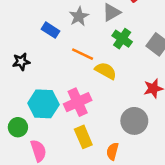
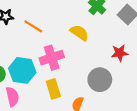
orange line: (83, 54) -> (33, 26), moved
cyan hexagon: (43, 104) -> (22, 70), moved

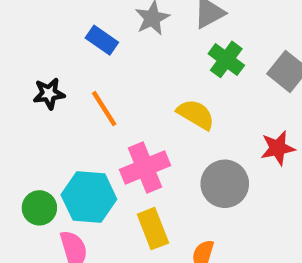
orange line: (33, 26) -> (104, 109), turned 30
gray circle: (100, 80) -> (225, 184), moved

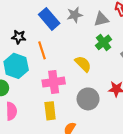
blue rectangle: (102, 40) -> (49, 19), size x1.5
cyan hexagon: (89, 197) -> (16, 66), moved

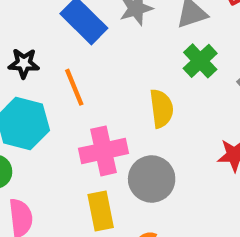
yellow semicircle: (83, 64) -> (161, 108), turned 42
gray circle: (88, 99) -> (152, 179), moved

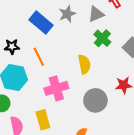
gray circle: (152, 179) -> (95, 100), moved
yellow rectangle: (101, 211) -> (43, 120), moved

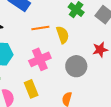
orange line: (39, 57) -> (40, 28), moved, turned -66

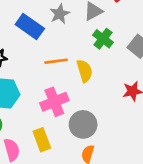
gray circle: (76, 66) -> (83, 124), moved

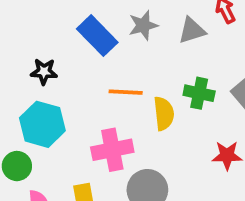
green cross: (103, 39) -> (199, 93), moved, turned -36

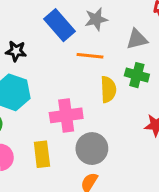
gray triangle: (192, 30) -> (137, 39), moved
orange line: (126, 92) -> (90, 56), moved

